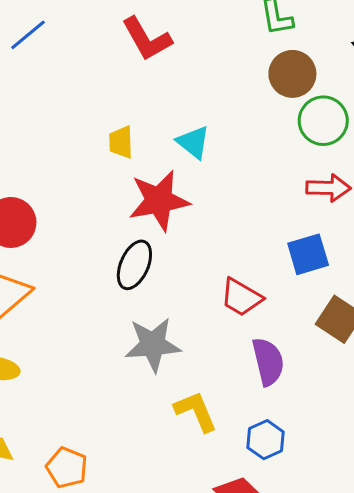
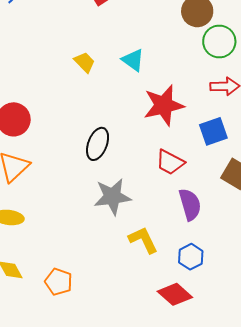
yellow trapezoid: (121, 142) -> (85, 62), turned 140
red star: (159, 201) -> (164, 105), moved

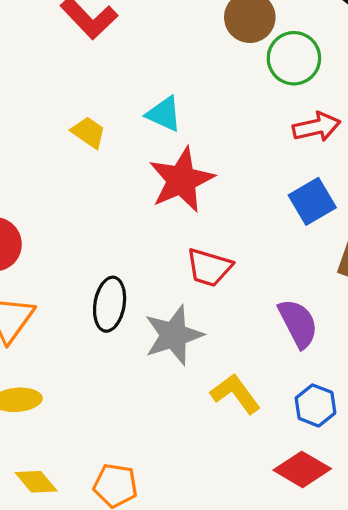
red star: (164, 105) -> (181, 180), moved
black ellipse: (98, 144) -> (110, 304), moved
red trapezoid: (170, 162) -> (209, 267), moved

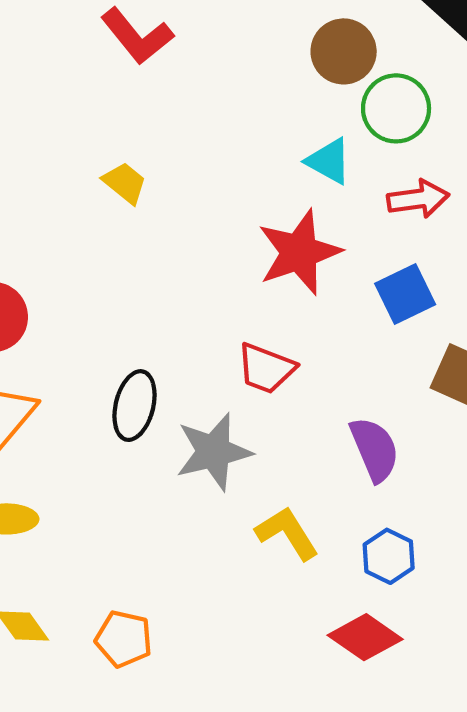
cyan triangle: (164, 114) -> (329, 161), moved
red star: (181, 180) -> (299, 252), moved

